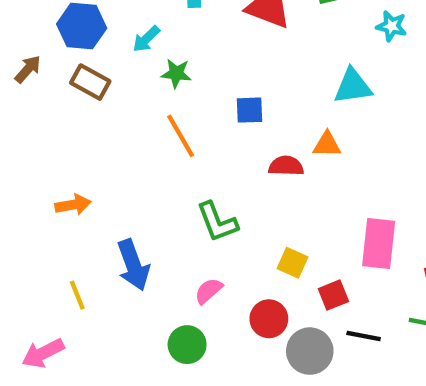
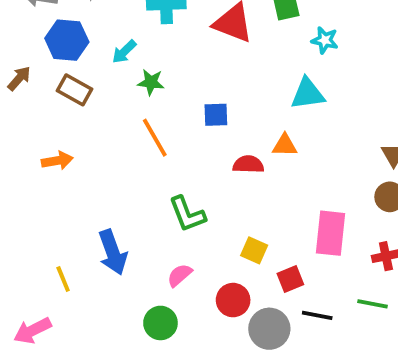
cyan star: (392, 26) -> (325, 40), moved
orange arrow: (73, 205) -> (57, 161), moved

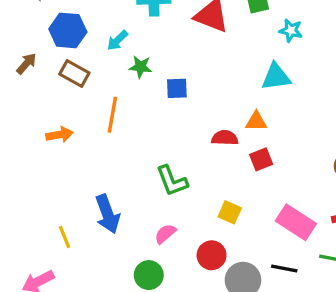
blue square: (216, 115) -> (177, 88), moved
orange line: (155, 138) -> (112, 115), moved, turned 40
pink rectangle: (331, 233) -> (296, 222), moved, turned -63
red square: (290, 279) -> (261, 159), moved

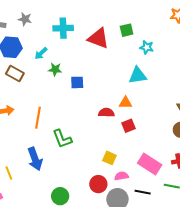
orange line: (112, 115) -> (38, 118), moved
green L-shape: (172, 181) -> (62, 139), moved
pink semicircle: (165, 234) -> (121, 176), moved, turned 32

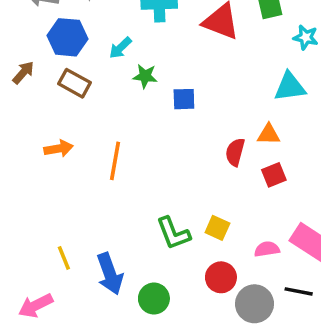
red semicircle: (106, 113) -> (235, 152), turned -77
green L-shape: (62, 139) -> (173, 233), moved
yellow square: (109, 158) -> (217, 228), moved
blue arrow: (35, 159) -> (110, 274), moved
pink semicircle: (121, 176) -> (267, 249), moved

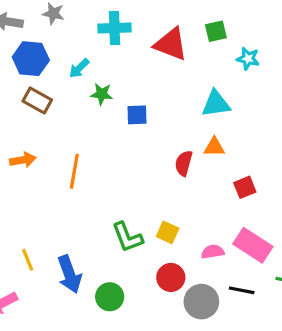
cyan triangle: (290, 87) -> (216, 104), moved
red square: (274, 175) -> (245, 187), moved

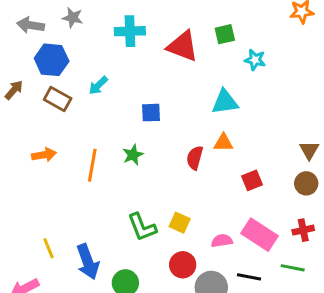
cyan arrow: (79, 68) -> (98, 85), moved
green star: (102, 94) -> (133, 155), moved, turned -30

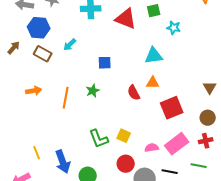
red semicircle: (195, 158) -> (134, 93), turned -42
red square: (252, 180) -> (172, 108), size x1.6
brown circle: (306, 183) -> (208, 118), moved
pink rectangle: (260, 235) -> (177, 144), turned -70

